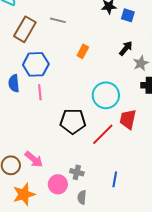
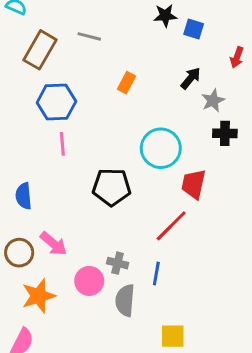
blue semicircle: (14, 83) -> (24, 196), moved
red line: (103, 134) -> (171, 226), moved
blue line: (115, 179) -> (156, 274), moved
gray semicircle: (82, 197) -> (125, 300), size x1.5

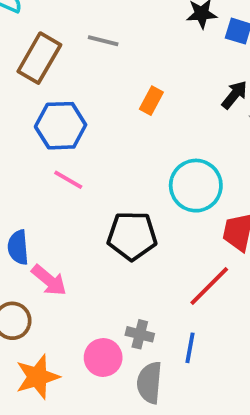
pink line: (62, 144) -> (68, 180), turned -55
pink arrow: (53, 244) -> (49, 280), moved

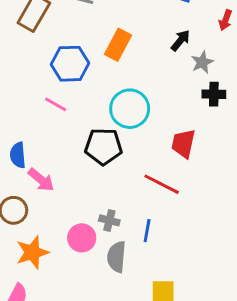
orange rectangle: (151, 101) -> (118, 45), size x1.5
blue hexagon: (61, 126) -> (70, 64), moved
cyan circle: (196, 186) -> (130, 109), moved
red line: (209, 286) -> (162, 184), turned 72

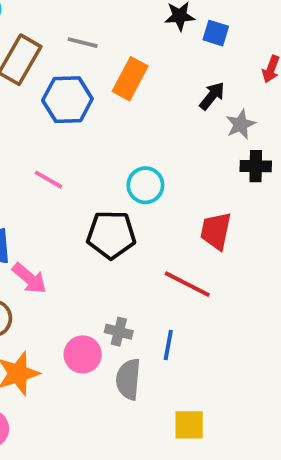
orange rectangle: (118, 45) -> (130, 79), moved
blue hexagon: (70, 64) -> (67, 100), moved
cyan circle: (130, 109) -> (145, 185), size x0.7

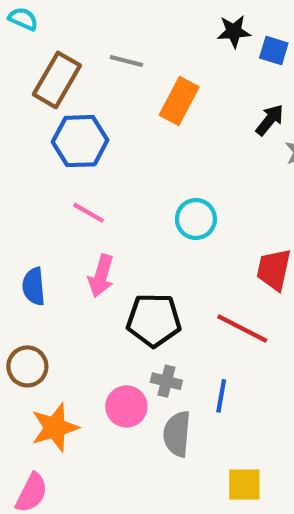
blue hexagon: (67, 100) -> (80, 141), moved
black pentagon: (111, 235) -> (154, 320), moved
pink arrow: (29, 278) -> (101, 276), moved, turned 66

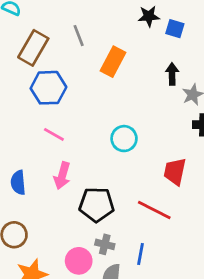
gray line: (126, 61) -> (79, 36), turned 55
black arrow: (270, 120) -> (172, 74), turned -40

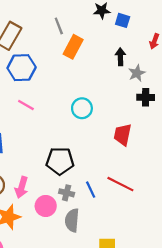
gray line: (79, 36) -> (59, 26), moved
pink arrow: (62, 176) -> (22, 187), moved
red line: (154, 210) -> (120, 184), moved
blue line: (140, 254) -> (91, 190), moved, turned -35

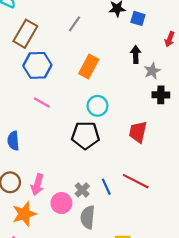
gray line: (59, 26) -> (75, 24), turned 56
orange rectangle: (73, 47) -> (89, 66), moved
black pentagon: (60, 161) -> (85, 135), moved
gray cross: (67, 193) -> (82, 190), turned 32

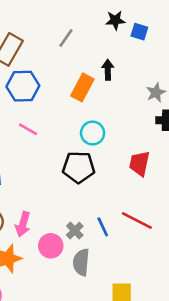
black arrow: (136, 54) -> (108, 70), moved

